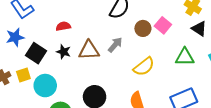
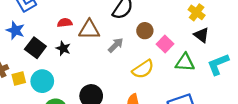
pink square: (163, 25) -> (165, 44), moved
blue star: (15, 37) -> (15, 30), turned 30
brown triangle: (89, 50) -> (89, 30), moved
yellow square: (23, 75) -> (19, 79), moved

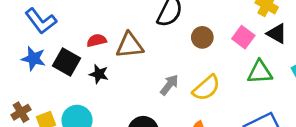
pink square: (165, 44) -> (243, 37), moved
gray arrow: (116, 45) -> (169, 85), moved
black square: (35, 48) -> (66, 62), moved

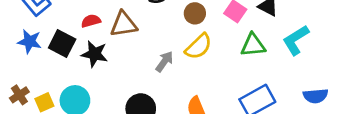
black star: (99, 74) -> (95, 54), size x1.4
yellow semicircle: (206, 88) -> (199, 46), moved

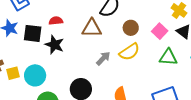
brown triangle: (124, 24) -> (92, 28), moved
black square: (62, 44) -> (33, 33), turned -30

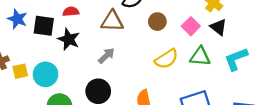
yellow semicircle: (129, 52) -> (166, 59), moved
gray arrow: (103, 58) -> (106, 56), moved

